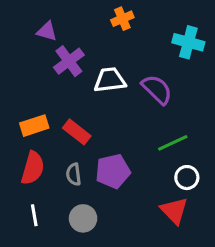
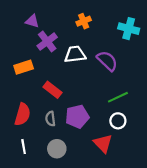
orange cross: (122, 19) -> (84, 21), moved
orange rectangle: (34, 126) -> (24, 67), moved
white circle: (187, 178) -> (118, 121), moved
red triangle: (174, 211) -> (103, 143), moved

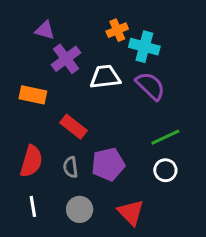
cyan cross: (129, 29) -> (144, 47), moved
orange rectangle: (24, 67) -> (33, 95), turned 30
red triangle: (103, 143) -> (131, 212), moved

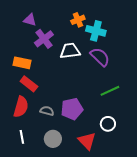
red rectangle: (74, 127) -> (29, 84), moved
gray semicircle: (71, 167) -> (47, 111), turned 112
white circle: (165, 170) -> (108, 124), moved

